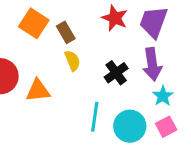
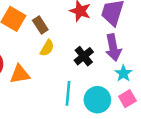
yellow semicircle: (72, 61) -> (47, 48), turned 56

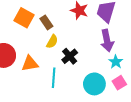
black cross: (84, 56) -> (70, 56), moved
cyan line: (68, 93) -> (54, 78), moved

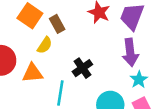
yellow semicircle: (52, 42) -> (45, 45), moved

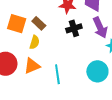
black cross: (82, 68) -> (74, 28), moved, turned 35

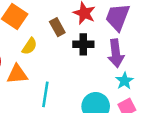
brown rectangle: (39, 23) -> (57, 27), moved

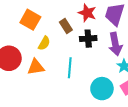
cyan line: (45, 94) -> (70, 68), moved

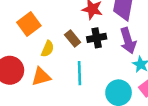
orange square: (30, 20) -> (29, 24), turned 30
brown rectangle: (66, 26) -> (73, 39), moved

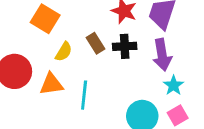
orange square: (29, 24) -> (45, 19), turned -30
cyan line: (80, 73) -> (84, 95), moved

